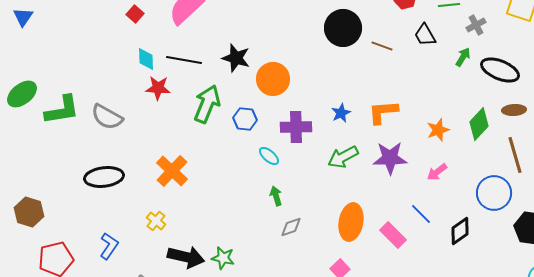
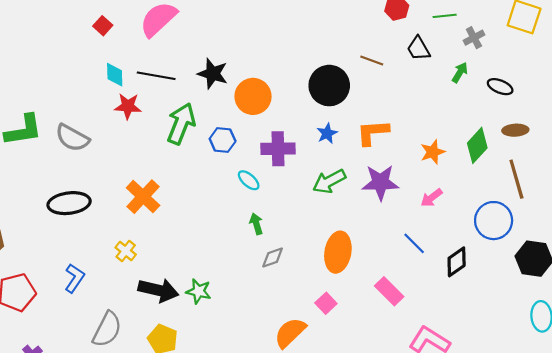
black circle: (343, 28) -> (329, 86), moved
black ellipse: (500, 70) -> (500, 87), size x0.6
pink rectangle: (393, 235) -> (389, 291), moved

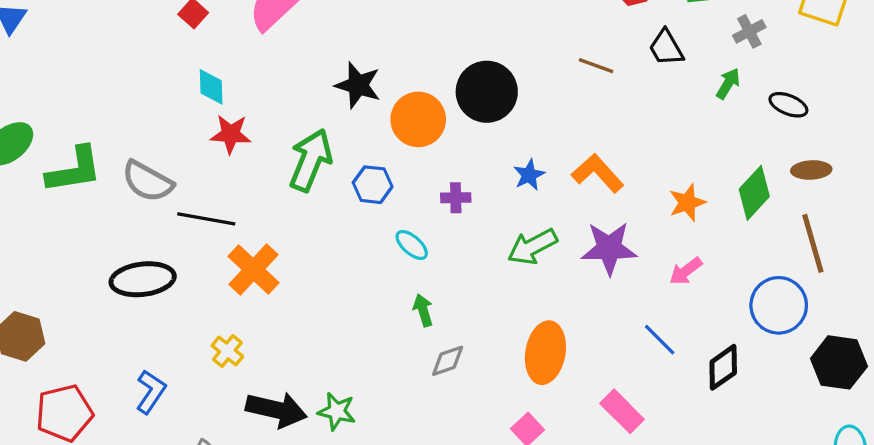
black line: (156, 76) -> (206, 219), moved
black circle: (329, 86) -> (487, 92), moved
orange L-shape: (373, 132) -> (598, 173), turned 52
purple cross: (278, 149) -> (456, 198), size x0.6

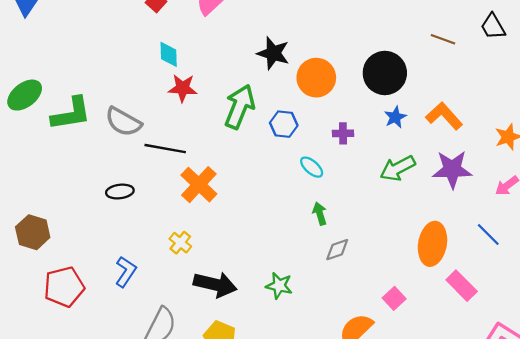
black circle: (487, 92) -> (385, 73), moved
black ellipse: (143, 279) -> (120, 192), size x0.6
orange ellipse: (545, 353) -> (432, 244), moved
green star: (337, 411) -> (279, 286), moved

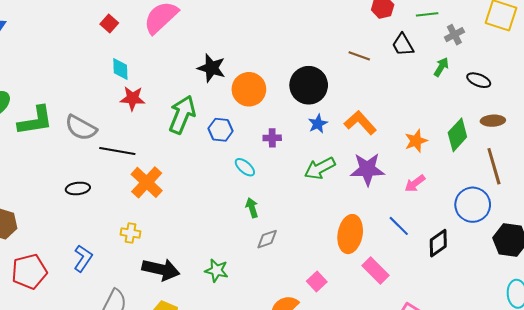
yellow cross: (180, 243) -> (130, 233), turned -30

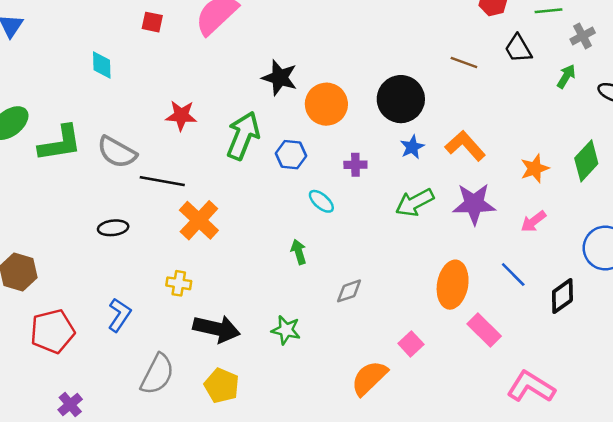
red square: (109, 23) -> (152, 22), turned -30
cyan diamond: (120, 69) -> (102, 65), moved
green arrow: (252, 208) -> (299, 252), moved

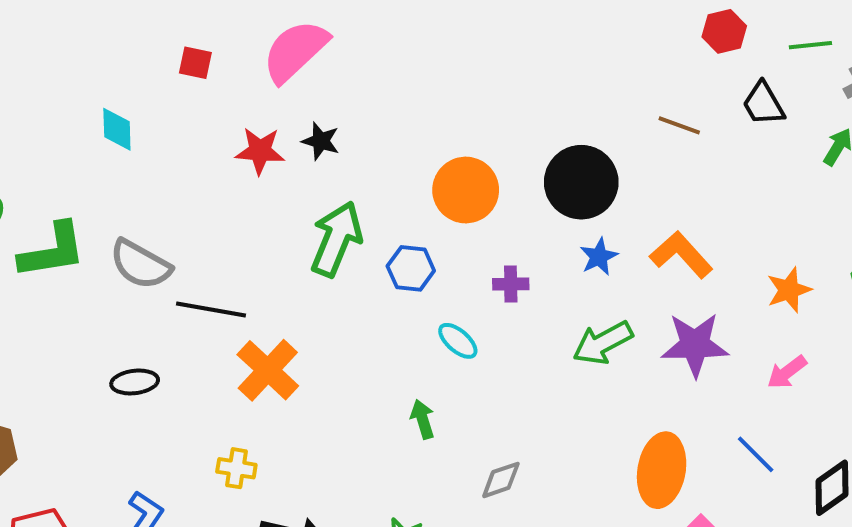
black star: (280, 78) -> (321, 141), moved, size x0.7
red star: (181, 115) -> (260, 151), moved

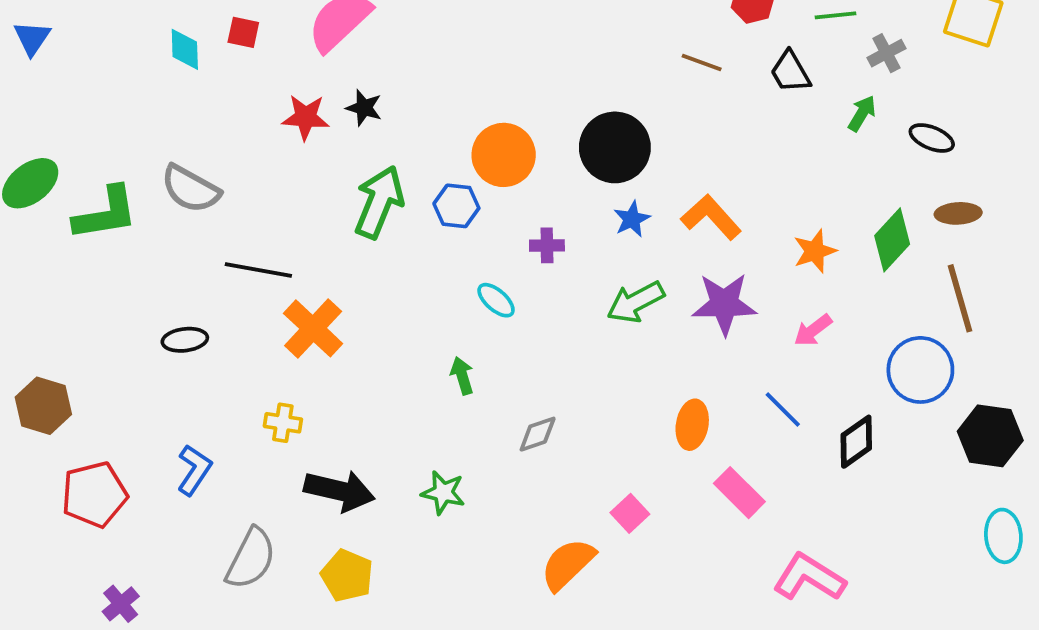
brown line: (679, 125) -> (702, 63), moved
cyan diamond: (117, 129) -> (185, 49), moved
gray semicircle: (140, 264) -> (190, 189), moved
blue hexagon: (411, 268) -> (456, 206), moved
orange ellipse: (662, 470) -> (692, 425), size x0.7

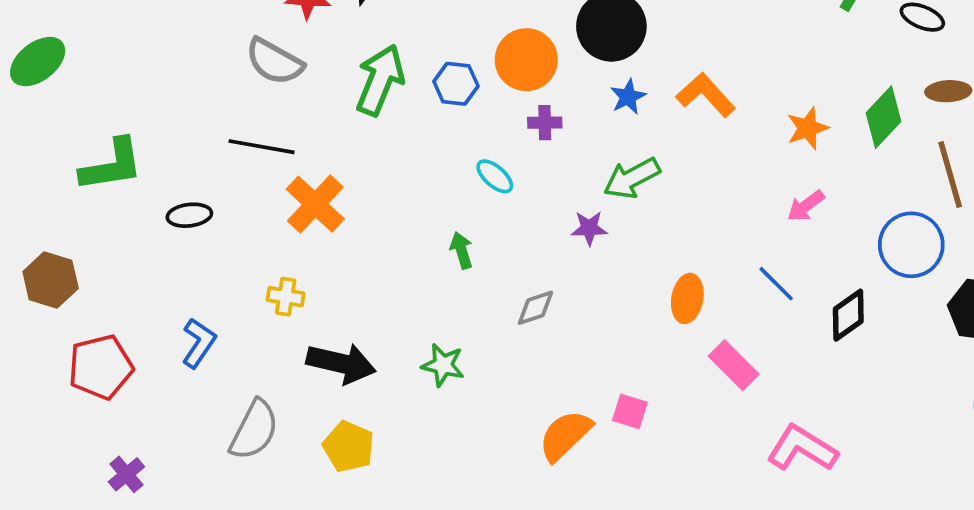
orange circle: (504, 155) -> (526, 60), moved
gray semicircle: (190, 189) -> (275, 62), moved
green L-shape: (106, 213) -> (112, 165), moved
purple star: (724, 304) -> (589, 228), moved, size x0.6
pink square: (630, 513) -> (630, 411), moved, turned -30

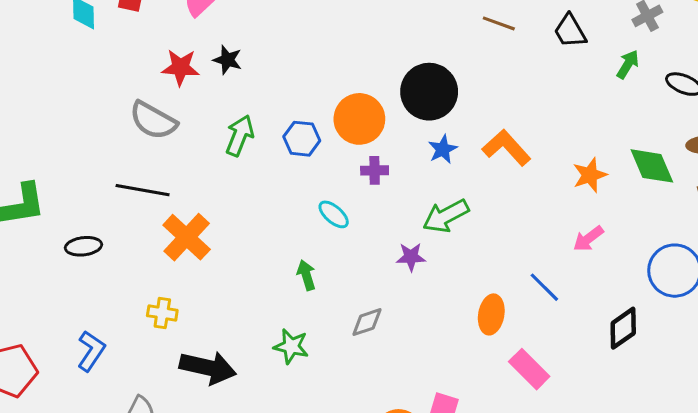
green arrow: (380, 80) -> (240, 136), size x0.7
green diamond: (883, 117) -> (652, 166), turned -66
blue line: (776, 284) -> (544, 287), moved
green star: (443, 365) -> (291, 346), moved

